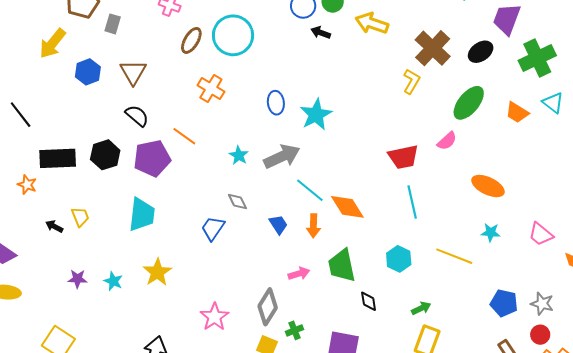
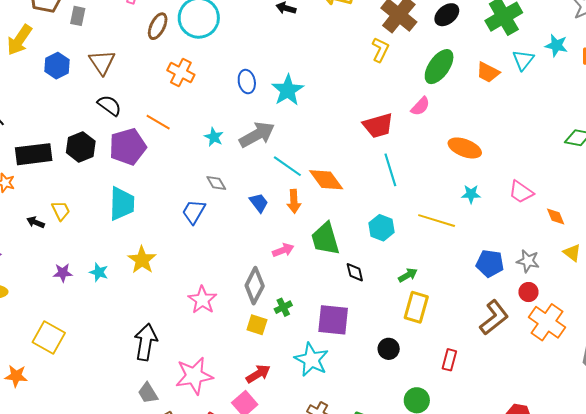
cyan triangle: (553, 103) -> (523, 60), turned 35

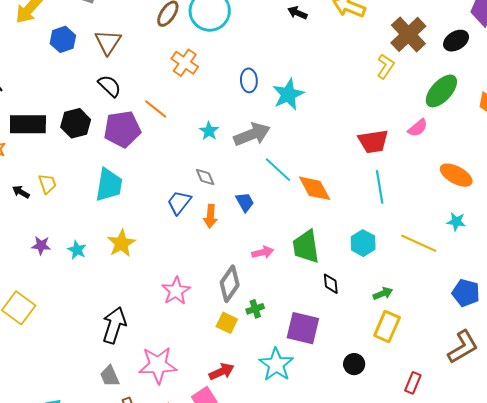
orange arrow: (294, 201) -> (210, 216), moved

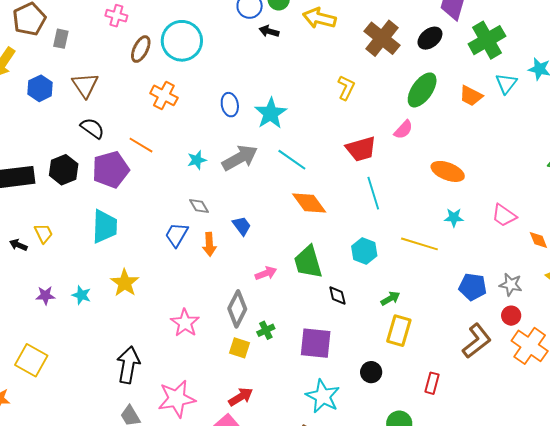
yellow L-shape: (385, 66) -> (346, 88), moved
cyan star: (209, 131) -> (197, 160), turned 30
cyan line: (278, 170) -> (292, 160), moved
cyan star: (276, 365) -> (323, 396), moved

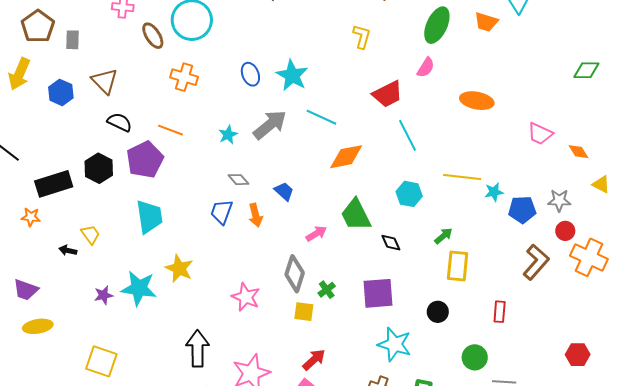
brown ellipse: (141, 49) -> (153, 36), turned -48
orange diamond: (309, 203) -> (346, 157), turned -54
cyan star: (454, 218) -> (494, 192), moved
cyan star: (81, 295) -> (139, 288), size x1.8

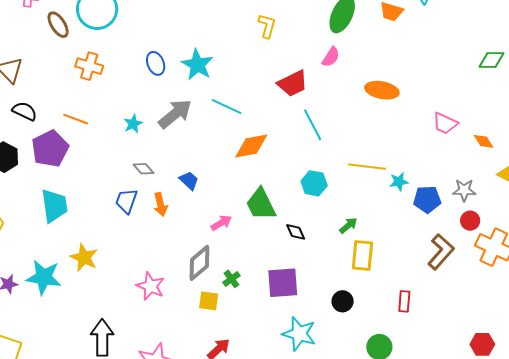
gray diamond: (295, 274) -> (199, 263), turned 33

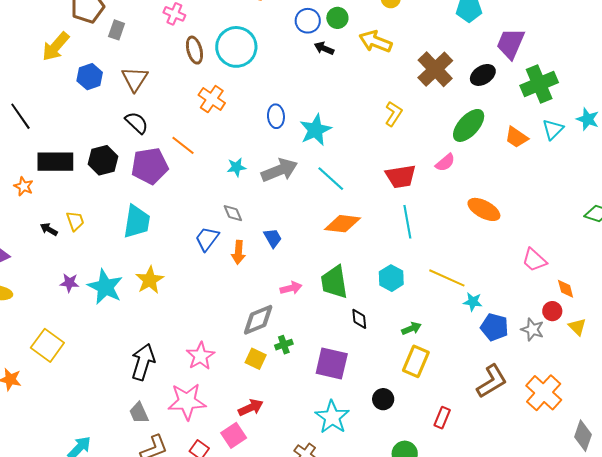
red circle: (470, 221) -> (552, 311), moved
pink star: (151, 286) -> (200, 356), moved

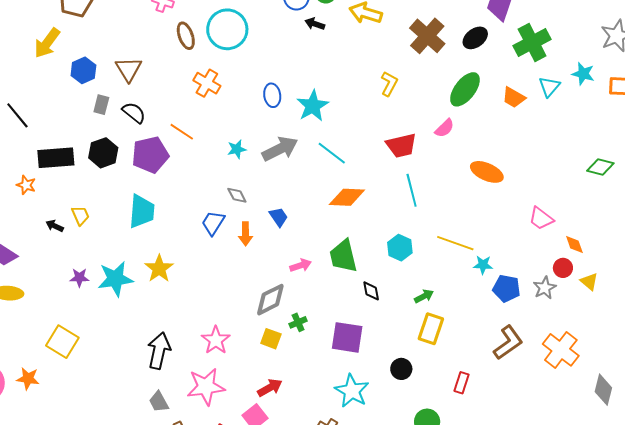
gray rectangle: (117, 30) -> (101, 105), moved
cyan star: (105, 287) -> (115, 279), turned -30
gray star: (532, 329) -> (545, 288), turned 30

